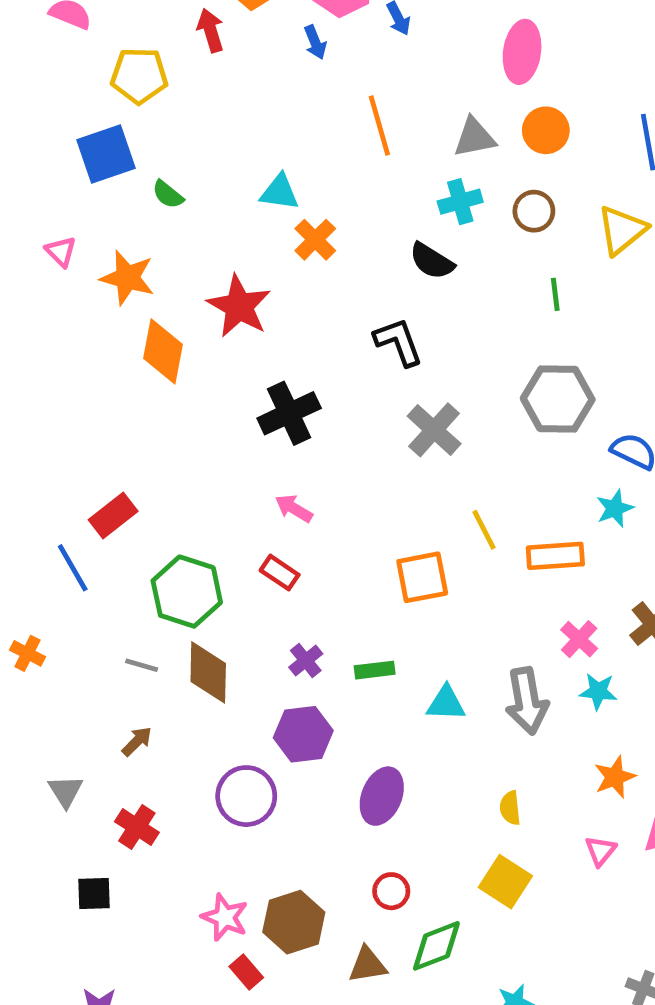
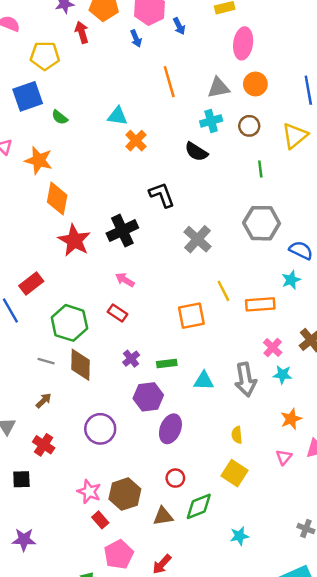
red star: (239, 306) -> (74, 240), moved
black L-shape: (398, 342) -> (162, 195), moved
purple hexagon: (303, 734) -> (148, 397), moved

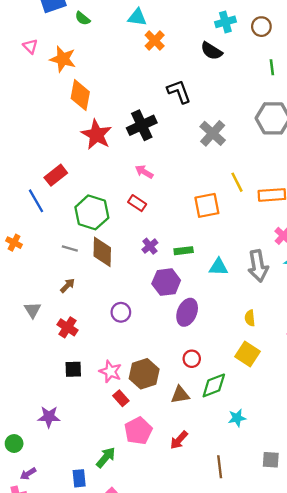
purple circle: (100, 429) -> (121, 312), size x0.7
black square: (21, 479) -> (73, 369), moved
cyan star: (239, 536) -> (237, 418), moved

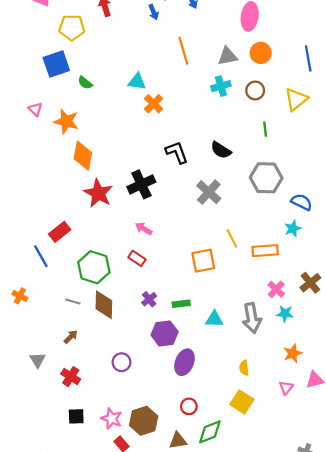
black semicircle: (211, 51) -> (221, 150), moved

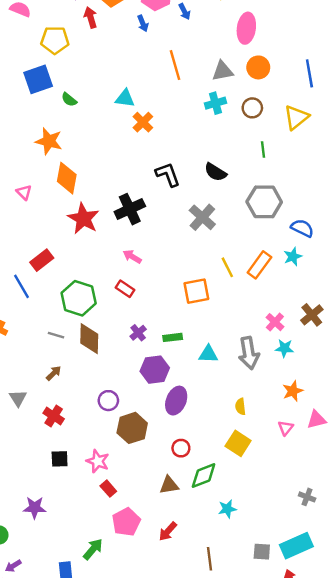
pink triangle: (35, 109) -> (24, 192), moved
orange rectangle: (265, 251) -> (259, 265), moved, turned -50
brown hexagon: (144, 421) -> (132, 428), moved

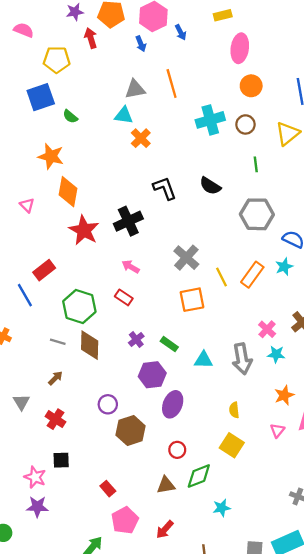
gray triangle: (223, 71) -> (135, 89), moved
cyan cross: (215, 103) -> (210, 120), size x1.4
gray cross: (202, 217) -> (186, 258), moved
green rectangle: (173, 337) -> (169, 344), turned 42
pink star: (98, 461) -> (35, 477), moved

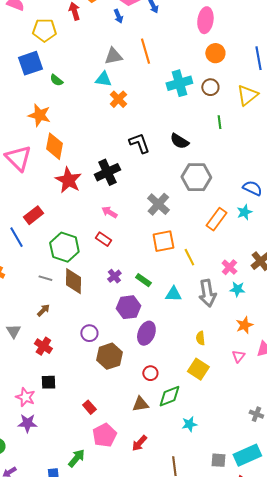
pink triangle: (27, 205) -> (18, 158), size x2.0
gray hexagon: (257, 214) -> (196, 177), moved
yellow line: (222, 277) -> (189, 257), moved

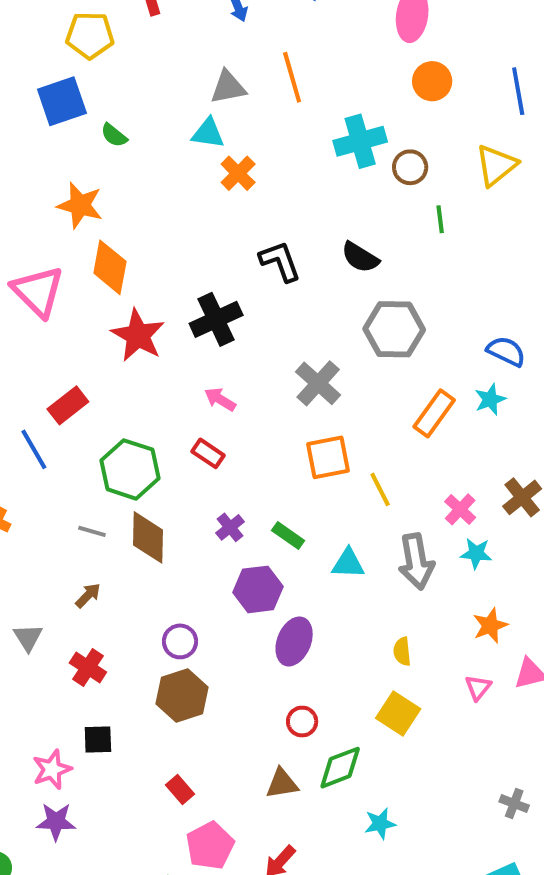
brown circle: (210, 87) -> (410, 167), moved
brown hexagon: (109, 356) -> (182, 695), moved
pink star: (25, 397) -> (52, 770), turned 30

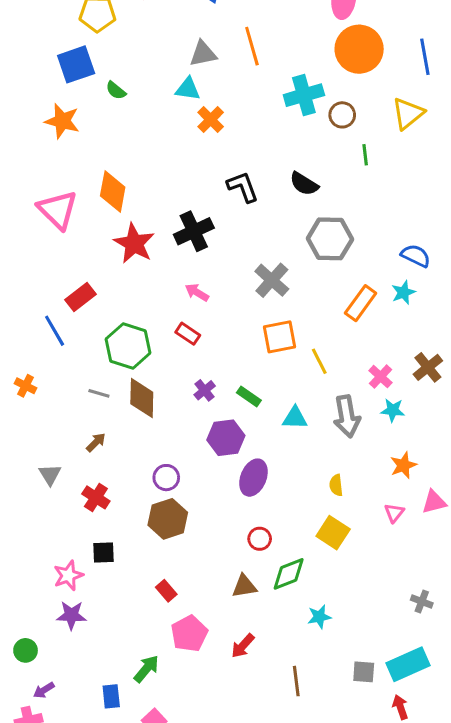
orange circle: (432, 81) -> (359, 49), size x1.6
orange star: (80, 205) -> (62, 121), moved

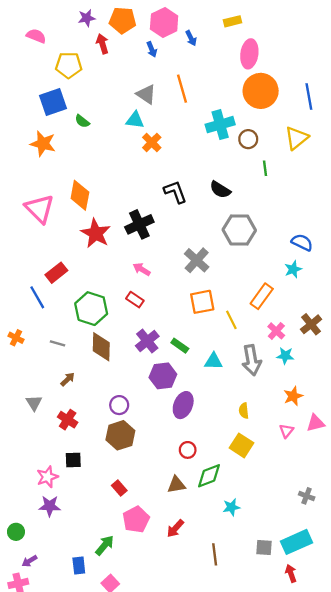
gray triangle: (203, 54) -> (146, 94), turned 45
orange rectangle: (361, 303) -> (262, 296), moved
purple cross: (205, 390) -> (147, 341), size x1.5
gray line: (99, 393) -> (57, 343), moved

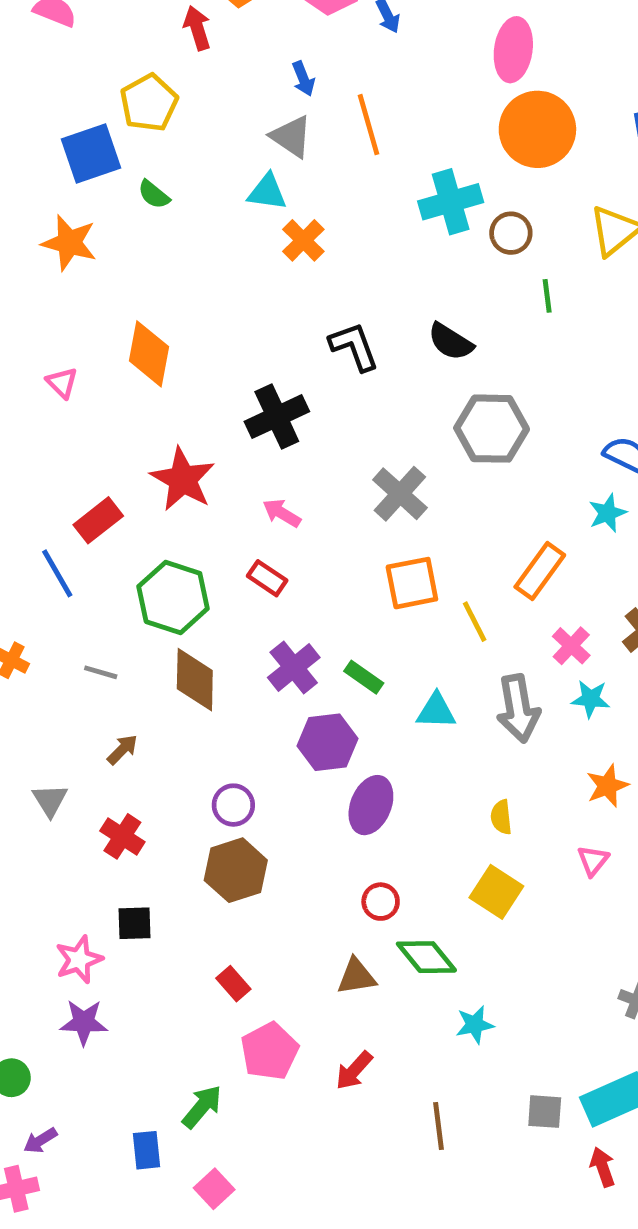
blue arrow: (152, 49) -> (303, 79), moved
yellow pentagon: (69, 65) -> (149, 103), moved, turned -30
pink triangle: (40, 209) -> (62, 383), size x0.5
red star: (96, 233) -> (183, 479), moved
green diamond: (209, 476) -> (426, 957), turned 72

